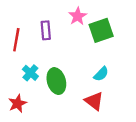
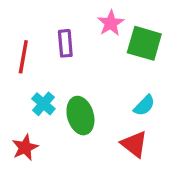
green square: (101, 30) -> (144, 43), turned 35

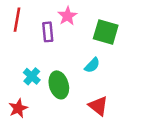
pink star: (111, 23) -> (67, 16), moved
red line: (23, 57) -> (17, 20), moved
cyan semicircle: (144, 105) -> (92, 65), moved

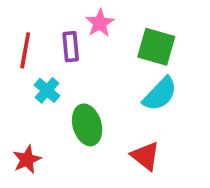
red line: (17, 20) -> (25, 50), moved
cyan semicircle: (92, 65) -> (160, 94), moved, size x1.5
cyan cross: (32, 76) -> (47, 90), moved

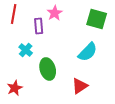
green square: (156, 47) -> (97, 19), moved
red line: (25, 50) -> (14, 14), moved
red triangle: (145, 156) -> (80, 86), turned 48

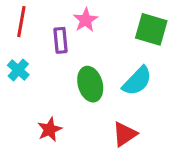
cyan cross: (26, 50) -> (18, 70), moved
green ellipse: (48, 69) -> (90, 84), moved
red star: (15, 88) -> (50, 129), moved

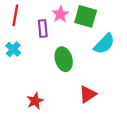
green square: (151, 29) -> (86, 16), moved
cyan semicircle: (137, 81) -> (104, 44), moved
red star: (50, 129) -> (35, 101), moved

